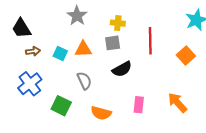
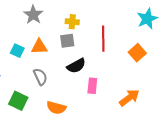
orange arrow: (177, 103) -> (129, 98), turned 95
pink rectangle: (139, 105) -> (92, 86), moved

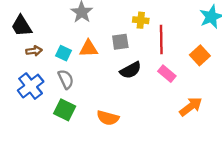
yellow cross: (72, 22) -> (141, 20), moved
gray semicircle: (40, 77) -> (66, 79), moved
pink rectangle: (92, 86) -> (167, 74), moved, turned -56

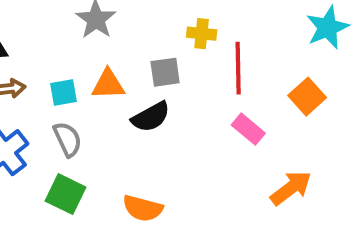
cyan square: (64, 53) -> (63, 92), turned -35
black semicircle: (131, 70) -> (151, 117), moved

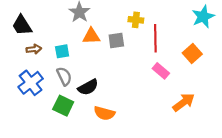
orange triangle: (108, 84) -> (91, 36), moved
black semicircle: (151, 117) -> (88, 87), moved

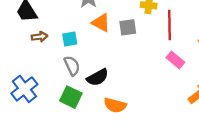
orange triangle: (91, 36) -> (101, 23), turned 30
blue cross: (31, 83) -> (24, 89), moved

